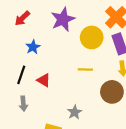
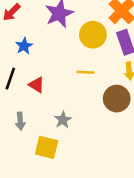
gray arrow: (23, 104) -> (20, 121), moved
gray star: (75, 112) -> (63, 120), moved

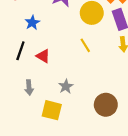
yellow line: (85, 72) -> (85, 45), turned 56
brown circle: (117, 99) -> (106, 105), moved

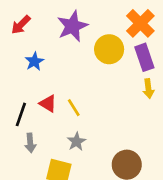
yellow line: (85, 45) -> (74, 108), moved
black line: (20, 51) -> (21, 114), moved

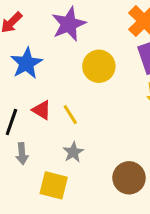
yellow circle: (109, 49) -> (99, 66), moved
blue star: (34, 61) -> (27, 63), size x1.5

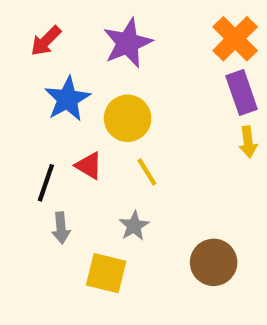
yellow circle: (99, 66) -> (128, 118), moved
yellow line: (70, 115) -> (147, 172), moved

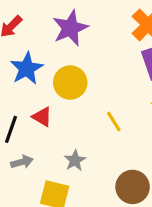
yellow line: (147, 172) -> (114, 121), moved
gray arrow: (61, 228) -> (22, 162), turned -100

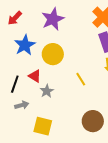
gray star: (75, 160) -> (47, 91), moved

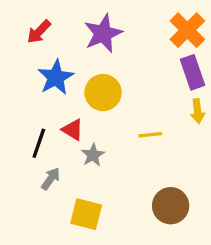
yellow line: (81, 79) -> (150, 135), turned -64
gray arrow: (22, 105) -> (51, 179), turned -40

